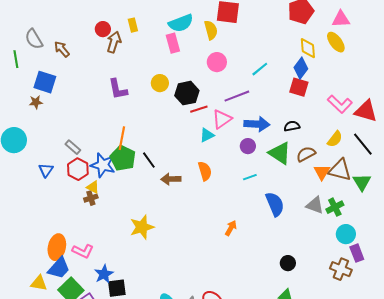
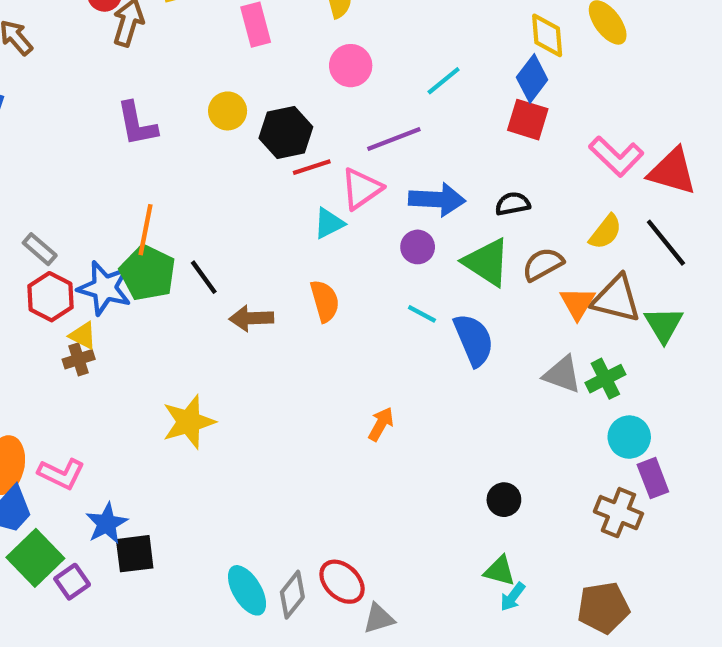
cyan line: (250, 177) -> (422, 314), turned 48
blue semicircle: (275, 204) -> (474, 340), moved

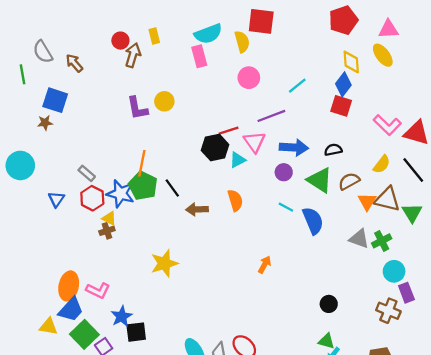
yellow circle: (228, 111) -> (164, 101), moved
black hexagon: (286, 133) -> (215, 147), moved
pink triangle: (361, 189) -> (254, 142), turned -30

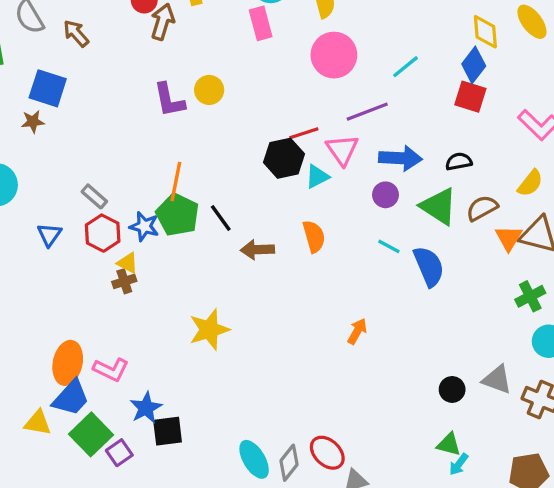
pink circle: (249, 78) -> (334, 55), size x1.4
blue star: (120, 194) -> (144, 226), size x0.7
gray triangle: (359, 239) -> (497, 379), moved

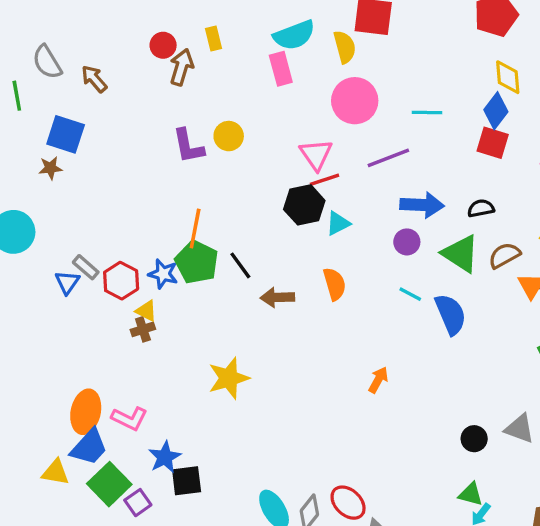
cyan line: (405, 67) -> (427, 112), turned 40
pink triangle: (342, 150) -> (316, 155), moved
gray rectangle: (94, 196) -> (86, 267), moved

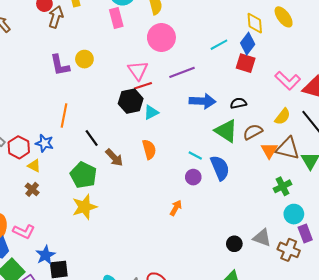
cyan line: (427, 112) -> (219, 45), moved, turned -30
purple circle: (407, 242) -> (193, 177), moved
green pentagon: (197, 262) -> (83, 175), moved
brown arrow: (277, 297) -> (114, 158), turned -132
brown cross: (143, 329) -> (32, 189), moved, turned -32

